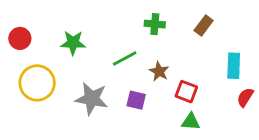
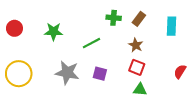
brown rectangle: (204, 26) -> (139, 19), moved
cyan rectangle: (234, 66) -> (172, 26), moved
brown star: (159, 71) -> (136, 45), moved
yellow circle: (37, 83) -> (19, 74), moved

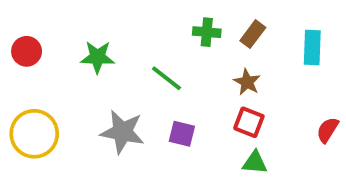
green line: (91, 43) -> (167, 78), turned 66

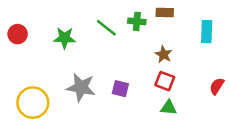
brown rectangle: (253, 34) -> (165, 13), moved, turned 54
green line: (167, 78) -> (106, 28), moved
yellow circle: (34, 134) -> (33, 103), moved

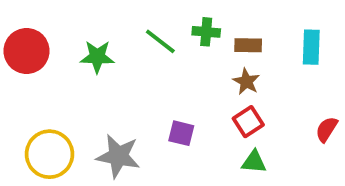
brown rectangle: (165, 13) -> (248, 45), moved
red circle: (18, 34) -> (27, 51), size x1.5
red square: (165, 81) -> (248, 122), turned 36
gray star: (81, 87) -> (118, 156), moved

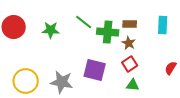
green cross: (206, 32) -> (108, 32), moved, size x1.5
purple square: (181, 133) -> (95, 70), size x1.6

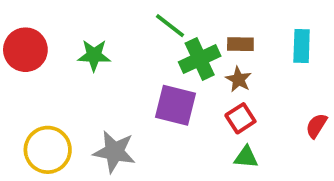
green line: (84, 22) -> (170, 26), moved
green cross: (108, 32) -> (200, 59), turned -30
purple square: (95, 70) -> (176, 105), moved

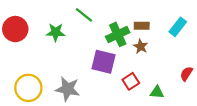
green line: (170, 26) -> (84, 15), moved
cyan rectangle: (302, 46) -> (178, 27), turned 36
red square: (240, 118) -> (131, 81), moved
green triangle: (246, 157) -> (157, 92), moved

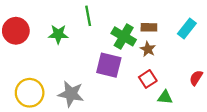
green line: (84, 15) -> (88, 16), turned 42
green cross: (118, 34) -> (124, 36), turned -35
red square: (131, 81) -> (148, 79), moved

